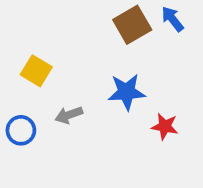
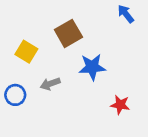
brown square: (132, 25) -> (68, 33), moved
red star: (165, 126) -> (120, 105), moved

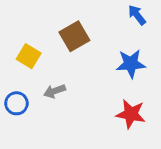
blue star: (92, 67) -> (131, 64), moved
red star: (120, 105) -> (131, 114), size x1.4

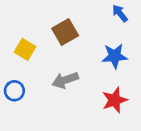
gray arrow: (55, 91) -> (65, 80), moved, size x1.4
red star: (131, 114) -> (115, 100), turned -30

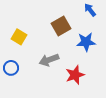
brown square: (65, 32) -> (61, 26), moved
red star: (115, 100) -> (75, 75), moved

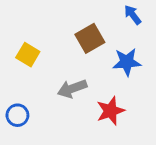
blue circle: (11, 68) -> (17, 115), moved

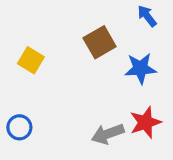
gray arrow: (72, 89) -> (108, 134), moved
red star: (110, 111) -> (145, 122), moved

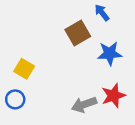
blue arrow: (147, 16) -> (102, 13), moved
yellow square: (31, 60) -> (24, 69), moved

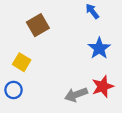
brown square: (78, 33) -> (38, 25), moved
blue star: (110, 53) -> (99, 48), turned -30

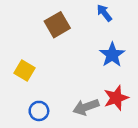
brown square: (38, 25) -> (57, 25), moved
blue circle: (14, 90) -> (39, 111), moved

